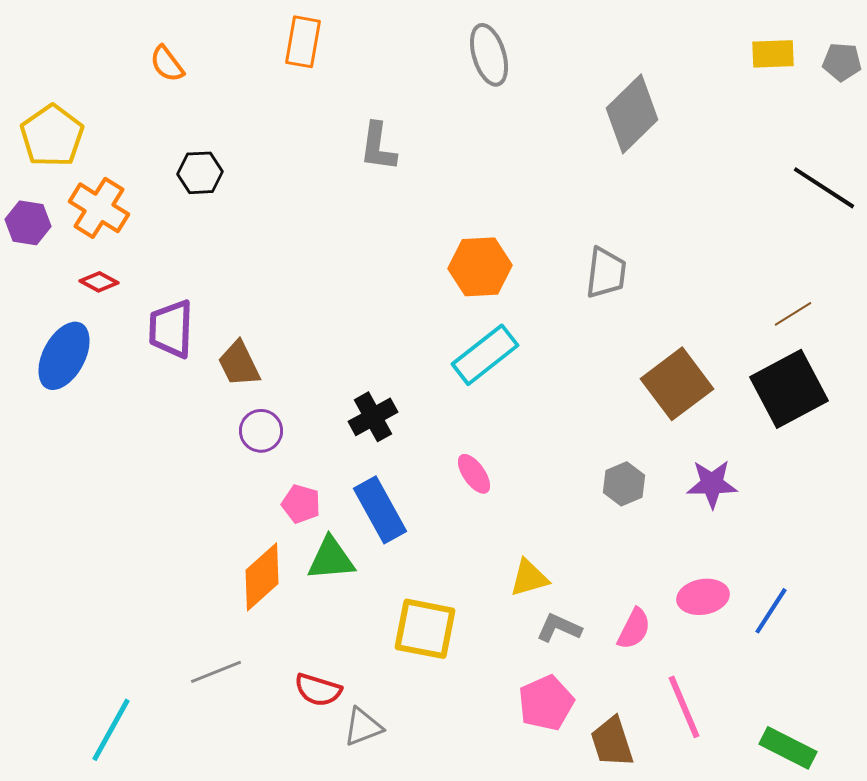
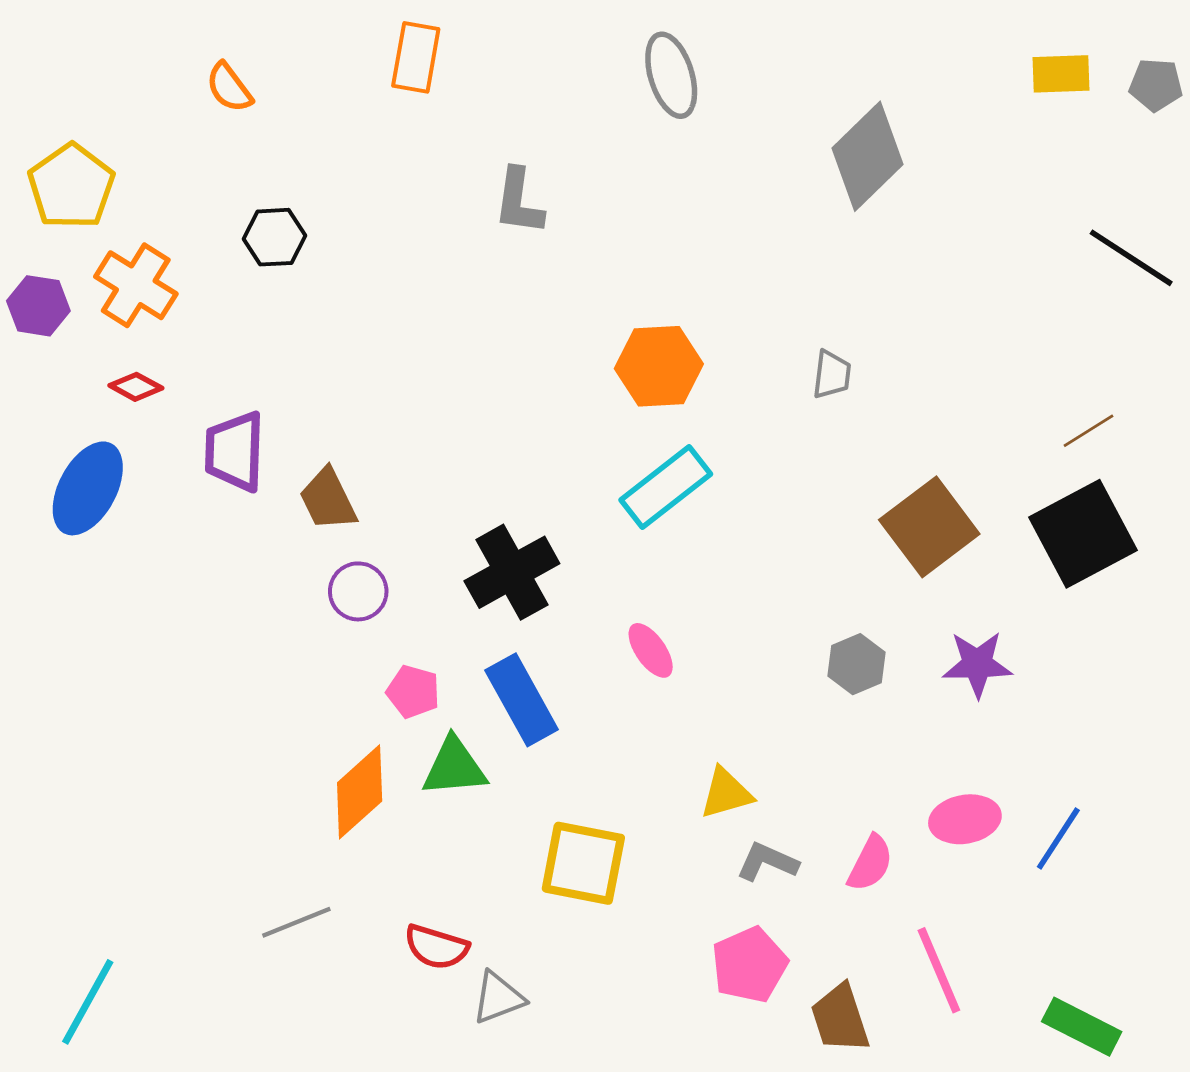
gray trapezoid: (606, 273) -> (832, 374), size x0.7
black cross: (373, 417) -> (512, 572), size x1.4
cyan line: (111, 730) -> (88, 1002), moved

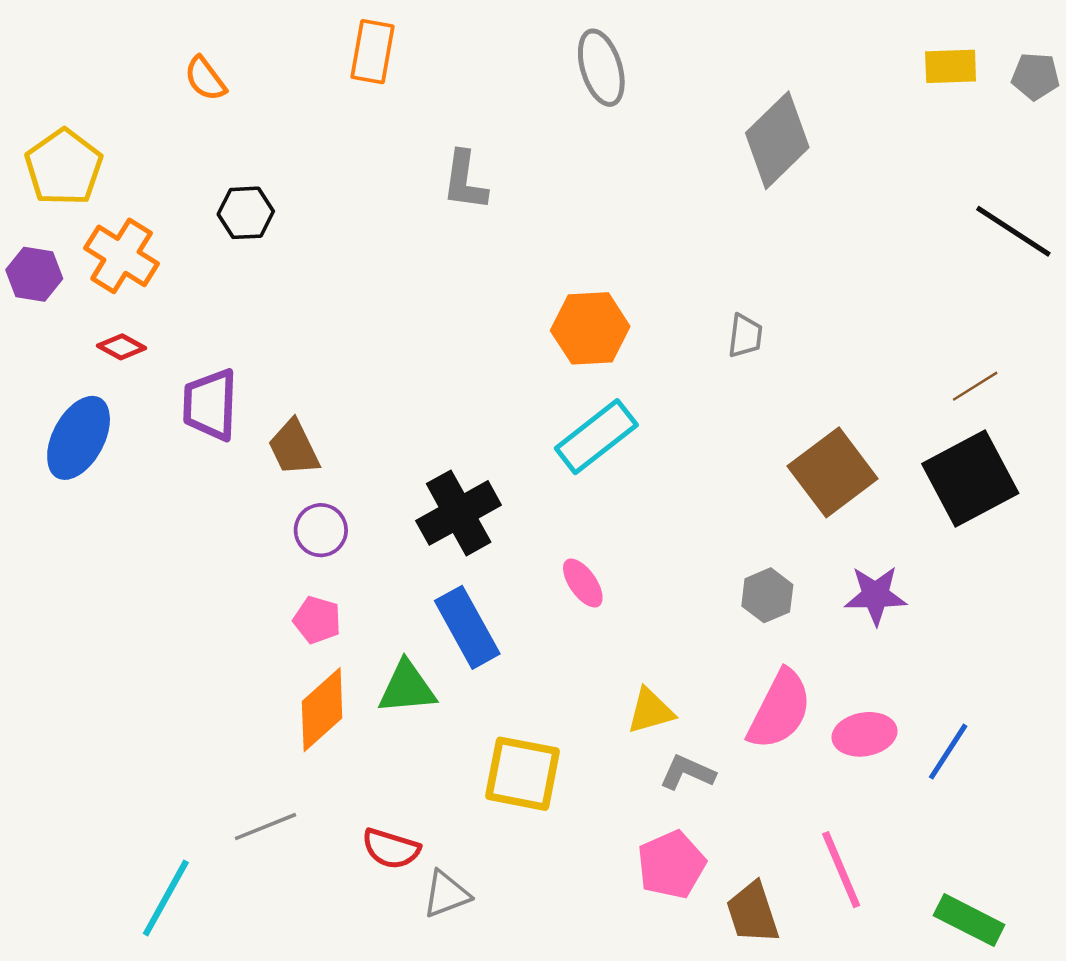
pink pentagon: (413, 692) -> (317, 620), moved
pink semicircle: (870, 863) -> (780, 710), moved, size x1.6
cyan line: (88, 1002) -> (166, 898), moved

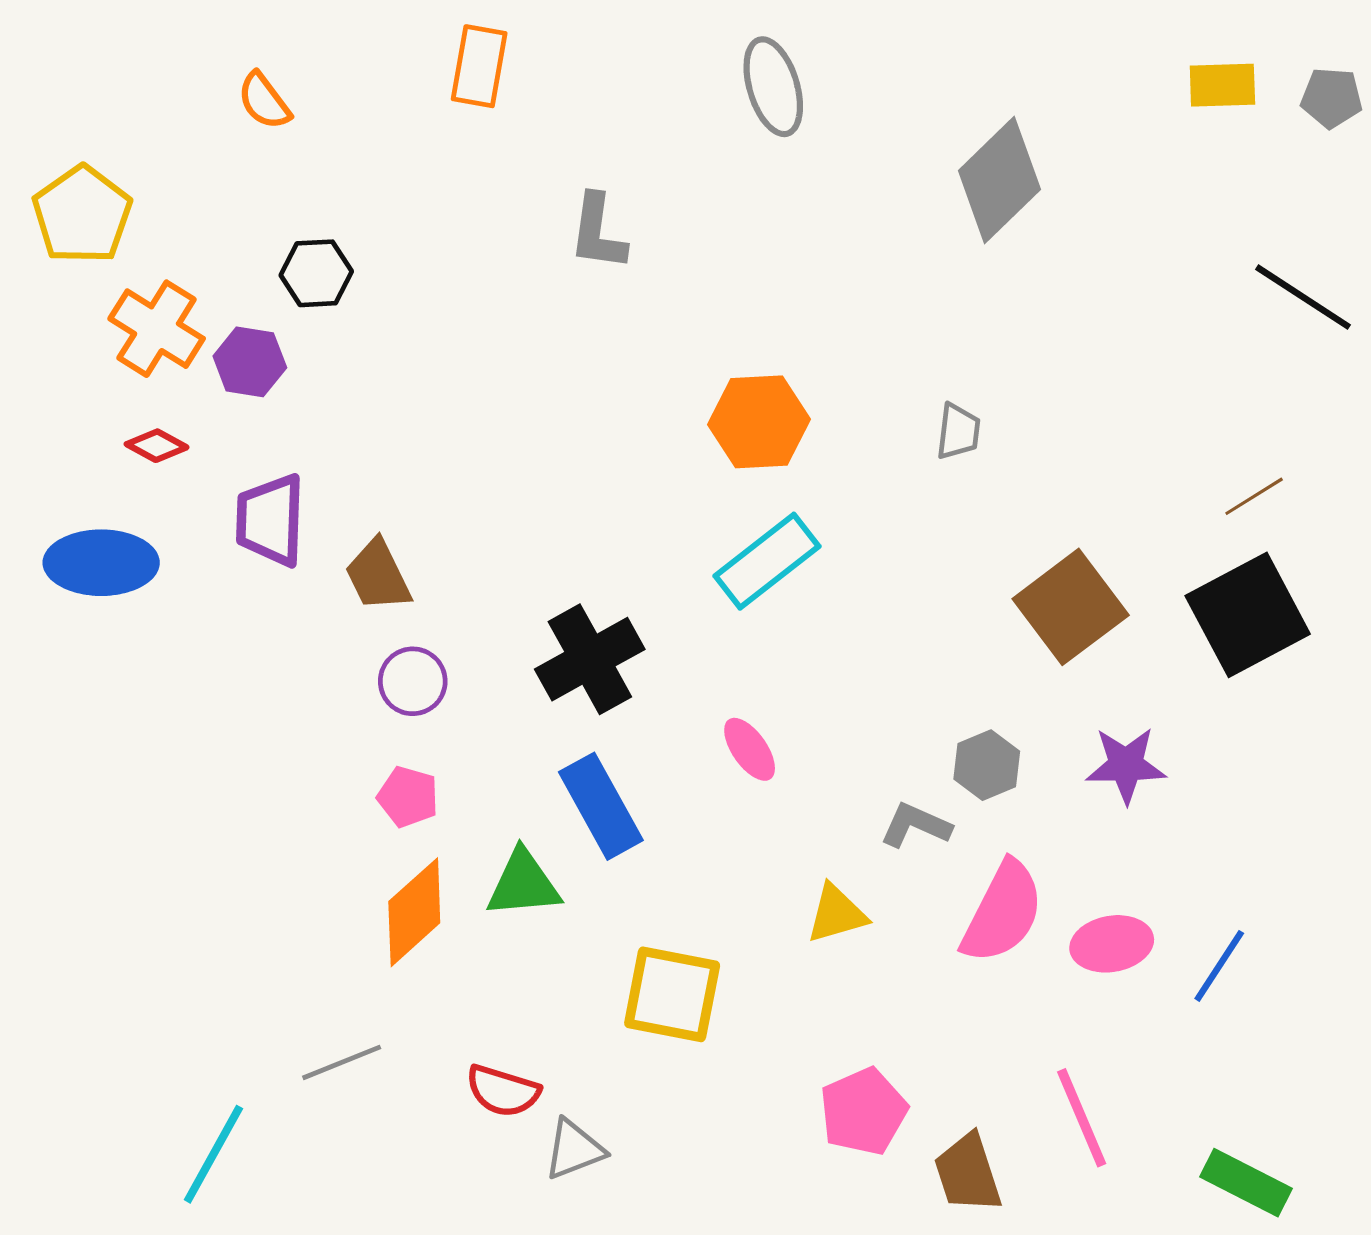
purple hexagon: (34, 274) -> (250, 362), moved
blue ellipse: (79, 438) -> (101, 563), turned 62
gray L-shape: (687, 772) -> (916, 825), moved

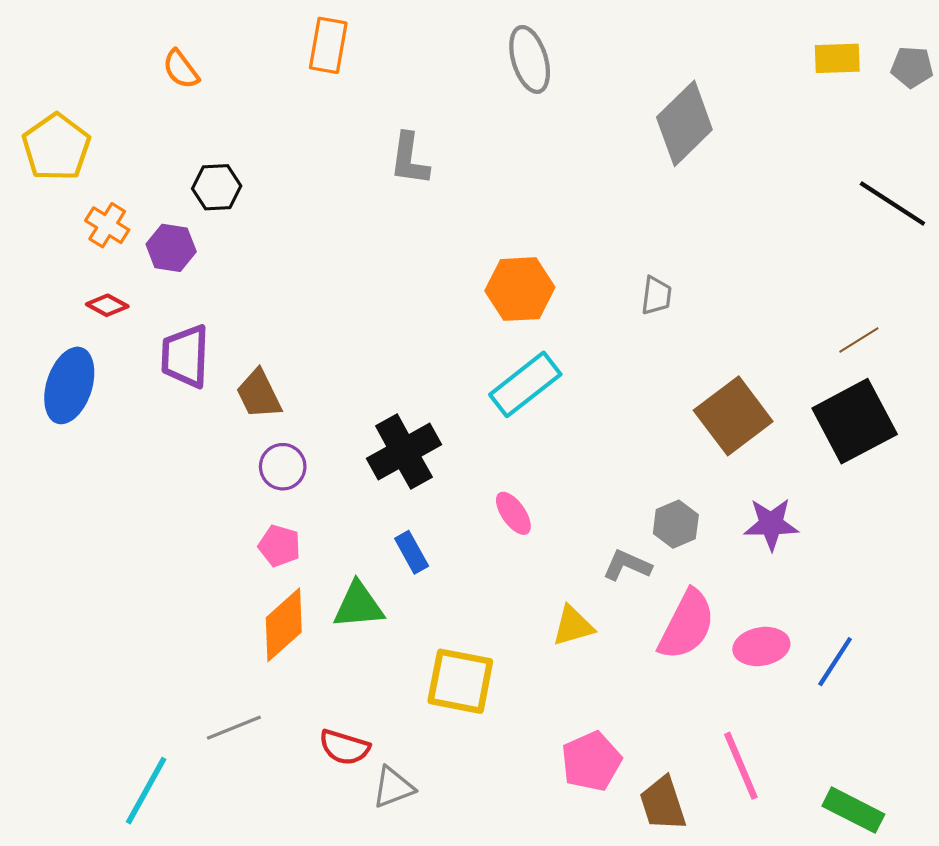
orange cross: (157, 329) -> (107, 225), size x0.7
blue ellipse: (101, 563) -> (69, 385), turned -72
blue rectangle: (601, 806) -> (412, 552), size x0.6

